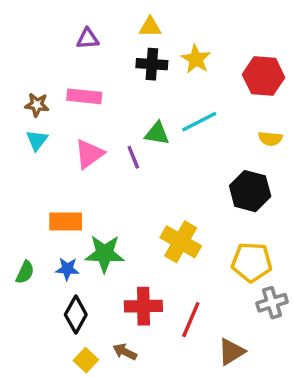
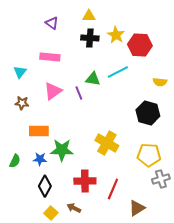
purple triangle: (88, 39) -> (52, 23), turned 40
red hexagon: (264, 76) -> (140, 45), moved
brown star: (37, 105) -> (22, 103), moved
cyan triangle: (37, 140) -> (20, 72), moved

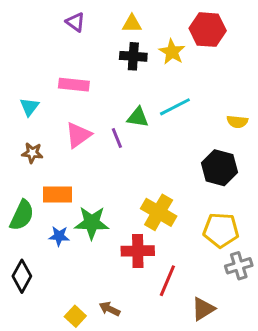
purple triangle: (52, 23) -> (75, 22), moved
red hexagon: (140, 45) -> (208, 30), moved
green semicircle: (15, 161) -> (22, 215), moved, size x1.5
red cross: (85, 181) -> (138, 251), moved
black diamond: (45, 186) -> (22, 276), moved

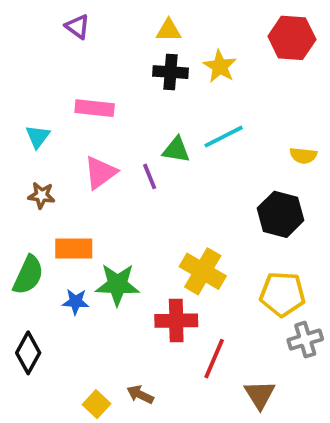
purple triangle: (75, 22) -> (78, 27), moved
red hexagon: (208, 30) -> (292, 38), moved
brown triangle: (203, 309) -> (260, 395), turned -30

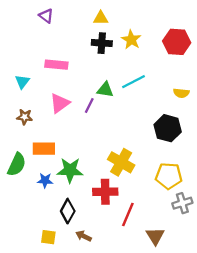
red hexagon: (292, 38) -> (177, 42), moved
purple line: (150, 176) -> (89, 105), turned 49
black diamond: (28, 353) -> (68, 211), moved
yellow square: (97, 404) -> (48, 237), moved, turned -35

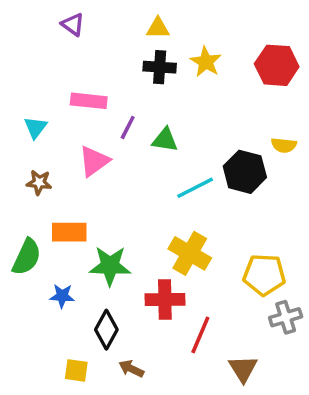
cyan line: (134, 82) -> (195, 188), moved
purple line: (89, 105) -> (128, 127), moved
black hexagon: (168, 128) -> (245, 172), moved
blue star: (45, 180) -> (62, 296), moved

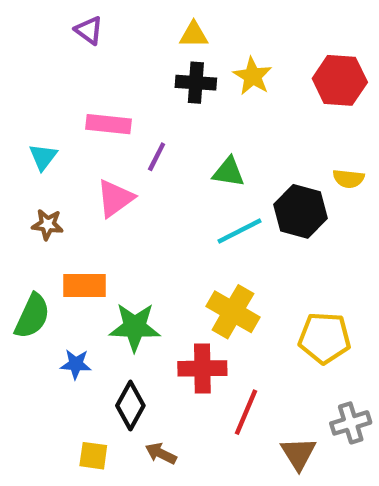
green triangle: (165, 140) -> (229, 172), moved
gray cross: (286, 317) -> (351, 423), moved

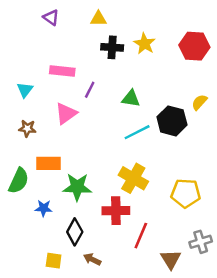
yellow triangle: (194, 35) -> (98, 19), moved
yellow semicircle: (349, 179) -> (199, 102), turned 126

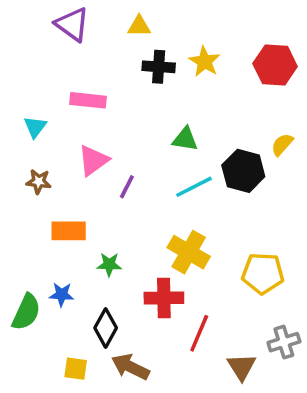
purple triangle: (51, 17) -> (72, 24), size x1.5
purple line: (90, 90) -> (127, 187), moved
green semicircle: (19, 181) -> (26, 312), moved
green star: (77, 187) -> (109, 264), size x0.6
brown arrow: (92, 259) -> (130, 367), size x1.5

